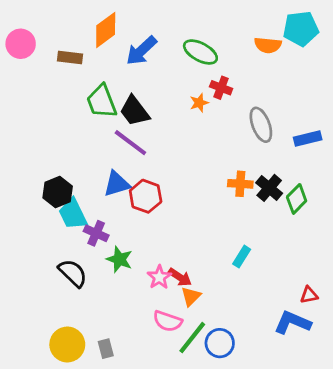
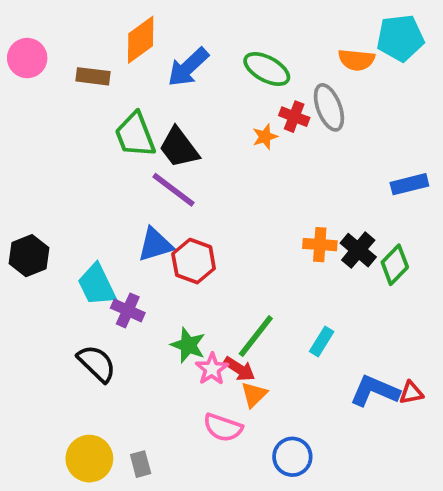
gray ellipse: (261, 125) -> (329, 107), moved
black hexagon: (58, 192) -> (29, 256), moved
green star: (119, 259) -> (188, 345), moved
blue L-shape: (292, 323) -> (375, 391), moved
green line: (192, 338) -> (256, 336), moved

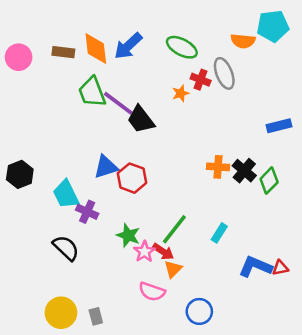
orange diamond: (141, 40) -> (96, 48), moved, turned -60
pink circle: (27, 58) -> (19, 57), moved
black trapezoid: (179, 148) -> (141, 120), moved
purple line: (173, 190) -> (118, 103), moved

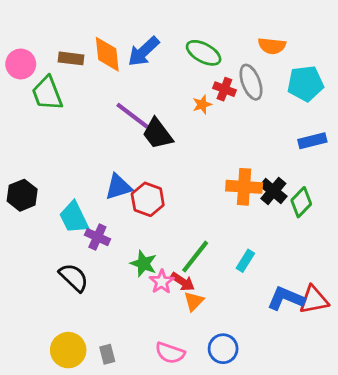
cyan pentagon: (273, 26) -> (305, 84), moved
green trapezoid: (92, 92) -> (47, 93), moved
orange cross: (218, 167) -> (244, 187), size x1.4
red triangle: (280, 268) -> (314, 300), size x1.6
pink semicircle: (152, 292) -> (170, 353), moved

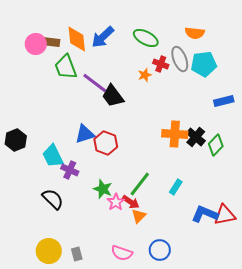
pink circle: (21, 64) -> (36, 44), moved
cyan pentagon: (305, 84) -> (204, 64), moved
green trapezoid: (47, 93) -> (66, 67), moved

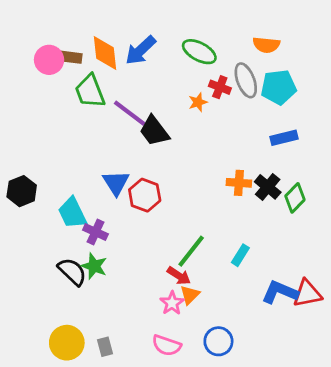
blue rectangle: (224, 101) -> (284, 138), moved
blue triangle: (85, 134) -> (116, 183), turned -45
orange cross: (175, 134) -> (239, 183), size x0.7
green star: (103, 189) -> (94, 266), moved
pink star: (116, 202) -> (172, 303), moved

